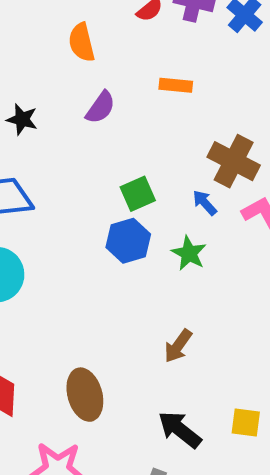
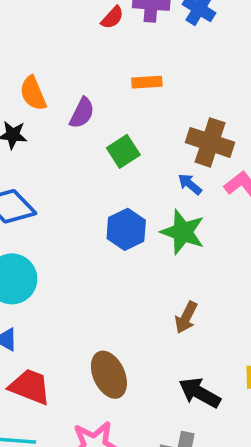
orange semicircle: (82, 42) -> (33, 93), moved
green square: (138, 194) -> (123, 151), moved
green star: (189, 253) -> (183, 232), size x1.4

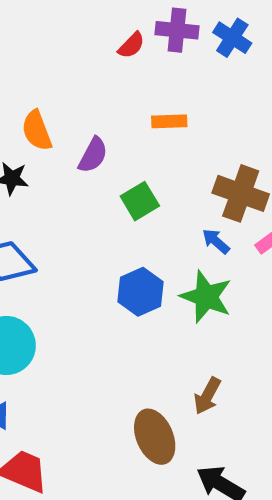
brown ellipse: (109, 375) -> (155, 437), moved

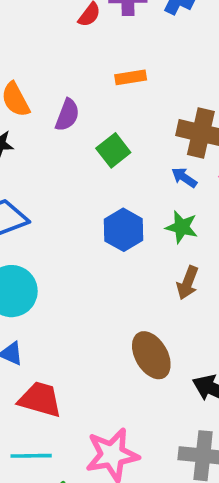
green star: (206, 297) -> (182, 227), size x0.7
brown arrow: (207, 396) -> (188, 283), moved

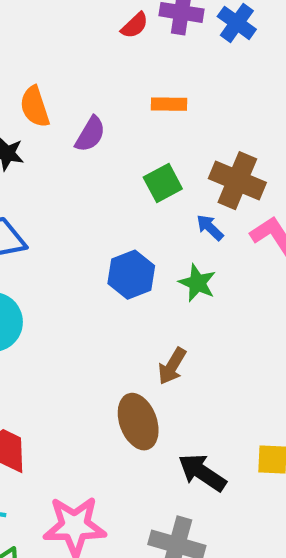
green square: (113, 150) -> (163, 183), moved
brown arrow: (188, 283) -> (172, 366), moved

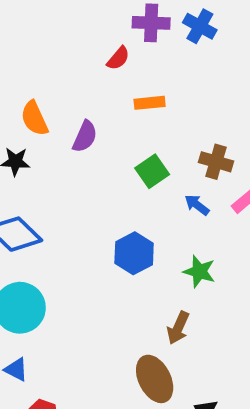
red semicircle: (135, 25) -> (118, 58), moved
brown cross: (237, 181) -> (216, 162), size x0.7
green star: (197, 283) -> (199, 271), moved

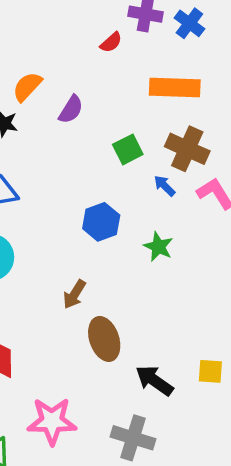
orange rectangle: (150, 103) -> (175, 88), moved, size x1.8
orange semicircle: (34, 118) -> (27, 87), turned 60
brown cross: (216, 162) -> (187, 149), size x1.4
brown arrow: (178, 328) -> (74, 294), moved

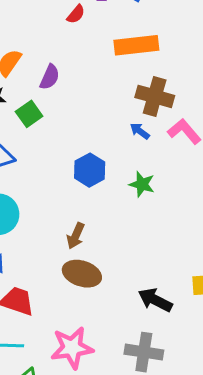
green square: (128, 149) -> (29, 114), moved
brown ellipse: (104, 339) -> (82, 274), moved, turned -45

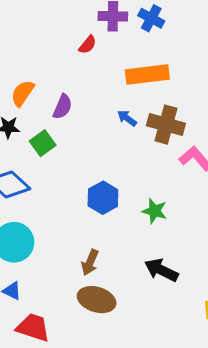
blue arrow: (140, 131) -> (127, 118), moved
black arrow: (155, 300) -> (161, 270), moved

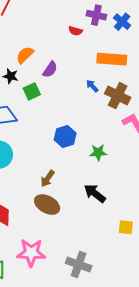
red semicircle: (88, 45) -> (75, 31), turned 56
green star: (155, 211) -> (98, 152), turned -30

